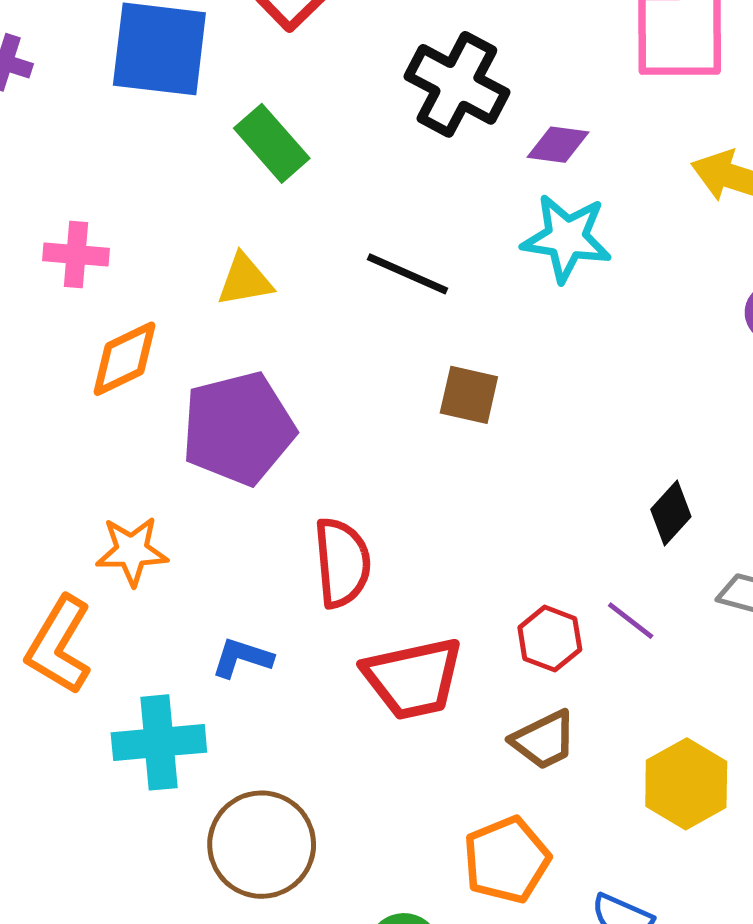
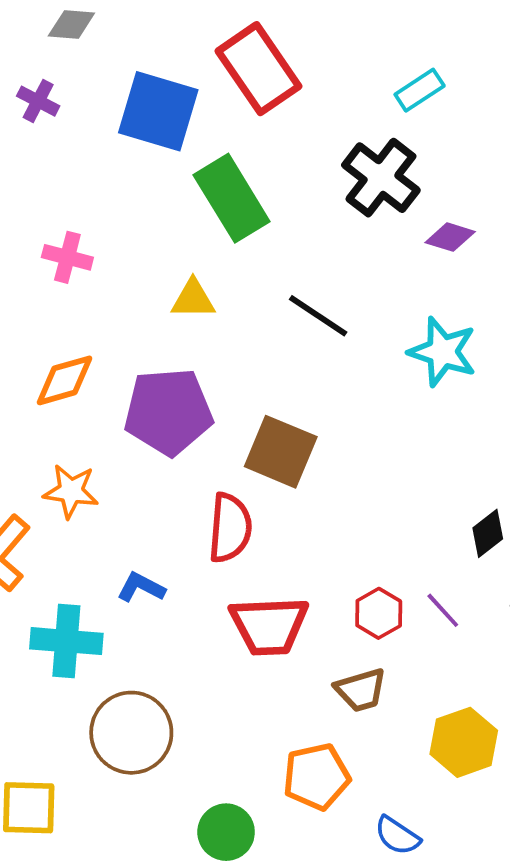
green rectangle: (272, 143) -> (232, 198), size x1.4
cyan star: (567, 238) -> (443, 352), moved
orange diamond: (124, 359) -> (64, 380), moved
brown square: (469, 395) -> (281, 452), moved, size x1.5

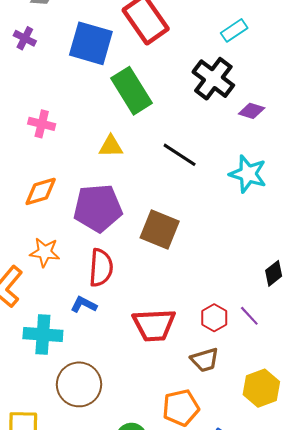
red semicircle: (230, 528) -> (101, 268), moved

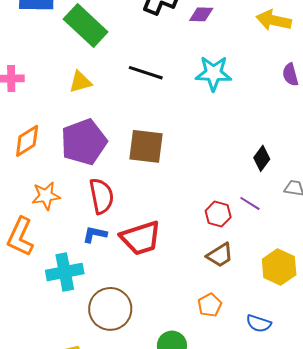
red trapezoid: (154, 325) -> (141, 238), moved
orange pentagon: (181, 408) -> (210, 305), size x0.7

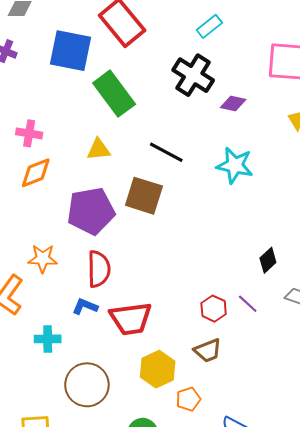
orange diamond: (27, 141) -> (36, 173), moved
brown square: (146, 146) -> (144, 196), moved
yellow hexagon: (279, 267) -> (158, 369), moved
cyan cross: (65, 272) -> (48, 339), size x0.7

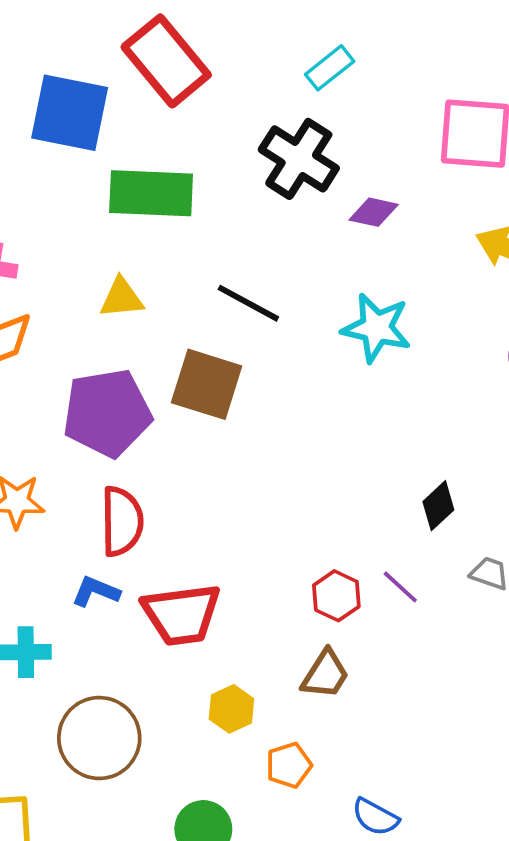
green rectangle: (114, 94) -> (151, 193), turned -51
brown trapezoid: (208, 351) -> (325, 674), turned -36
yellow hexagon: (158, 369) -> (231, 709), size x0.7

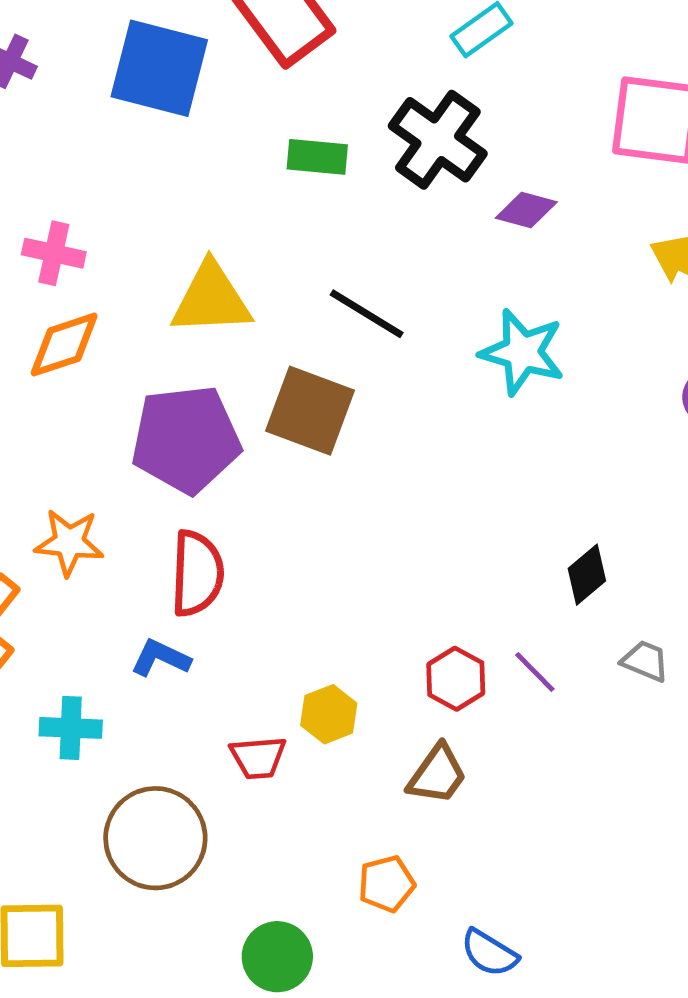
green rectangle: (151, 193) -> (317, 157), moved, size x0.6
yellow triangle: (122, 298) -> (211, 299), size x1.5
red trapezoid: (182, 614) -> (258, 758), moved, size x0.6
yellow hexagon: (231, 709) -> (329, 714), moved

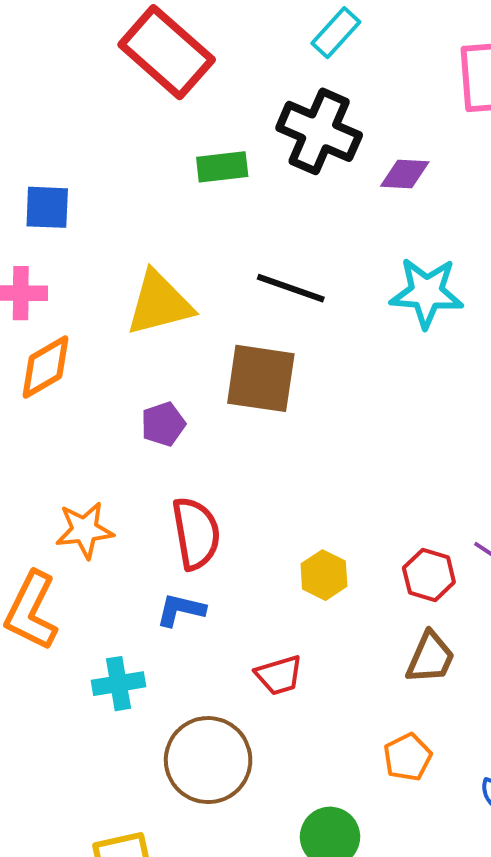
blue square: (159, 68) -> (47, 207), moved, size x0.6
purple pentagon: (186, 439) -> (163, 424), size x0.5
yellow hexagon: (329, 714) -> (324, 575), moved

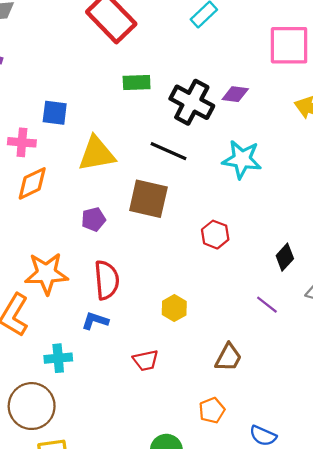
black cross: (319, 131) -> (192, 102), moved
blue square: (47, 207) -> (55, 113), moved
orange star: (85, 530) -> (46, 273), size x1.4
red hexagon: (429, 575) -> (215, 235), moved
brown circle: (208, 760) -> (32, 406), moved

